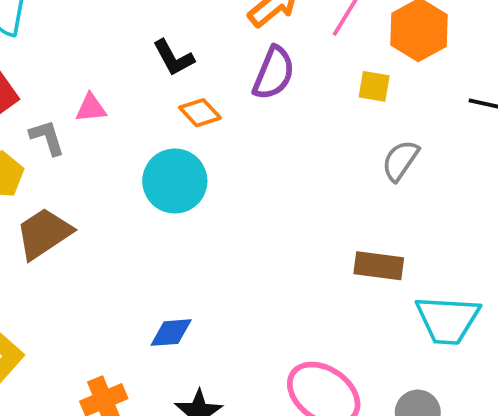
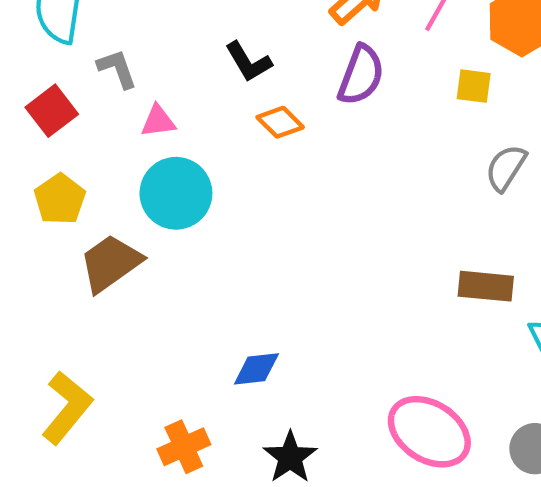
gray L-shape: (47, 138) -> (117, 69), moved
cyan circle: (175, 181) -> (176, 193), moved

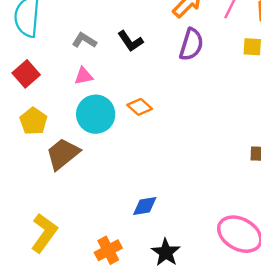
gray L-shape: (117, 69) -> (84, 40), moved, turned -35
orange diamond: (280, 122) -> (140, 107), moved

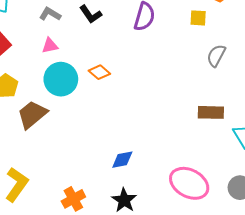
blue diamond: (145, 206) -> (122, 160), moved

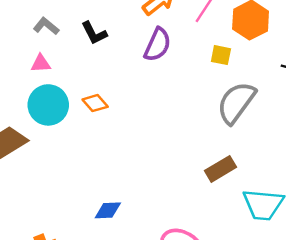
gray semicircle: (216, 56) -> (236, 103), size x1.6
brown rectangle: (211, 112) -> (220, 169), turned -40

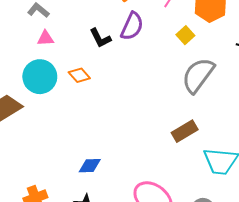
black L-shape: (94, 33) -> (100, 38), moved
yellow square: (221, 55) -> (185, 35), turned 36
pink triangle: (41, 63) -> (45, 38), moved

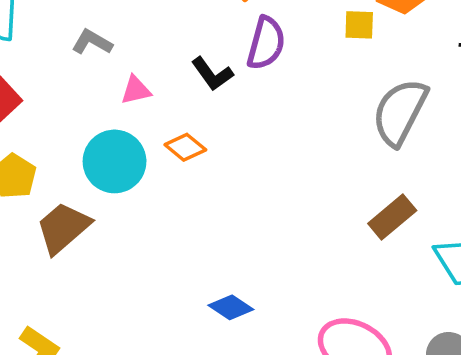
yellow square: (185, 35) -> (359, 25), moved, turned -36
pink triangle: (45, 38) -> (136, 90), moved
blue diamond: (90, 166) -> (231, 307), turned 45

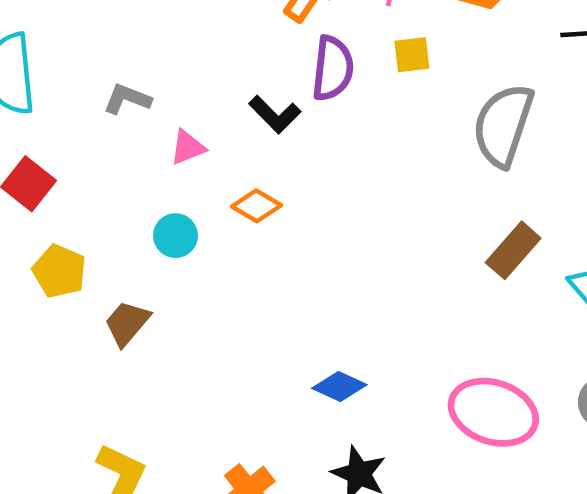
yellow square: (359, 25) -> (412, 55), moved
cyan circle: (115, 161) -> (176, 236), size x0.6
brown trapezoid: (63, 228) -> (127, 323), size x0.7

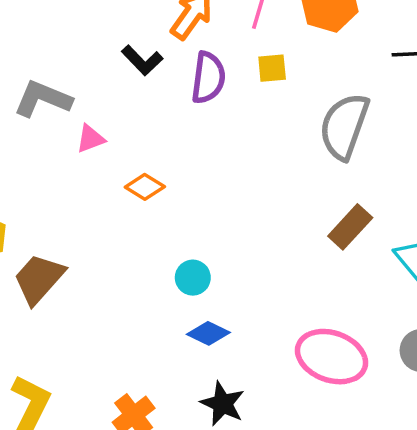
gray L-shape: (127, 99) -> (43, 99), size x1.5
black L-shape: (275, 114) -> (142, 60), moved
cyan circle: (176, 236) -> (193, 278), moved
brown trapezoid: (127, 323) -> (39, 279), size x1.4

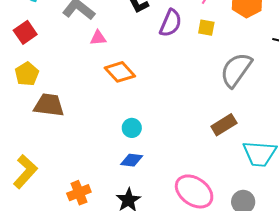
orange diamond: (145, 187) -> (120, 72), size x1.4
brown trapezoid: (39, 279) -> (49, 105), turned 40
blue diamond: (208, 333) -> (132, 160), turned -35

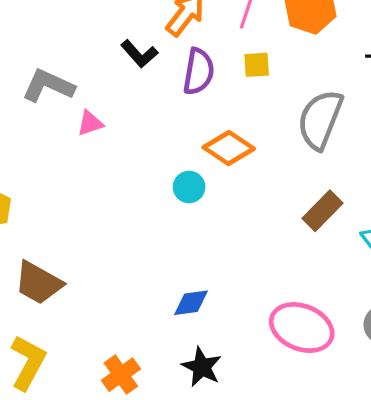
orange diamond: (120, 72) -> (229, 148), moved
brown trapezoid: (49, 105) -> (38, 283), moved, turned -144
cyan circle: (132, 128) -> (189, 187), moved

